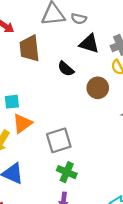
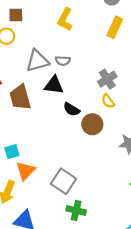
black triangle: (89, 44) -> (54, 85), moved
black semicircle: (66, 69) -> (72, 109), moved
gray square: (59, 140) -> (63, 181), turned -30

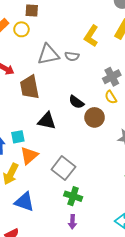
yellow L-shape: (65, 20) -> (91, 36), moved
black triangle: (54, 85) -> (47, 121), moved

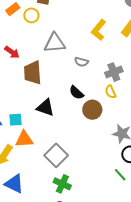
gray semicircle: (72, 56) -> (81, 62), moved
orange triangle: (29, 156) -> (24, 139), turned 30

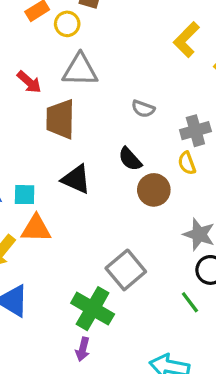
yellow L-shape: (99, 30) -> (186, 40), moved
gray triangle: (55, 43) -> (80, 70), moved
gray square: (56, 155) -> (126, 270), moved
green cross: (62, 184) -> (93, 309), size x1.4

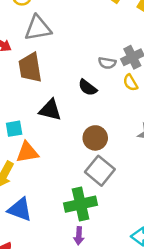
gray semicircle: (143, 109) -> (107, 63), moved
brown circle: (154, 190) -> (95, 138), moved
green cross: (93, 309) -> (81, 204), turned -32

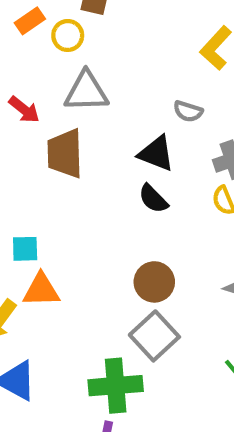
gray semicircle: (107, 63) -> (188, 111), moved
black triangle: (50, 110) -> (156, 153), moved

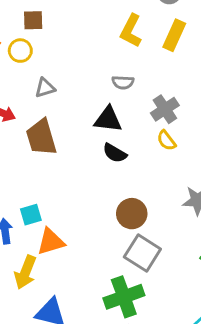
gray triangle: (86, 92) -> (45, 88), size x0.6

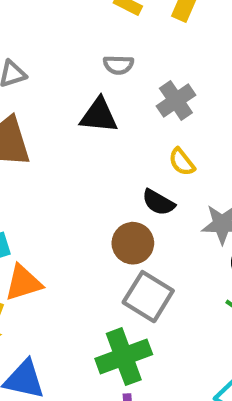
yellow semicircle: (166, 140) -> (182, 162), moved
black semicircle: (115, 153) -> (158, 202), moved

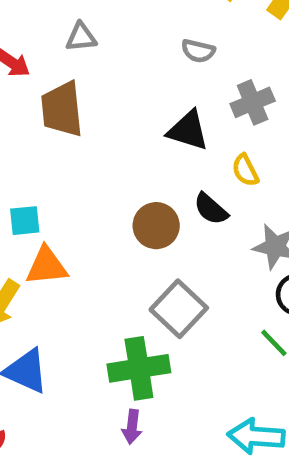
black triangle: (99, 115) -> (188, 130), moved
brown circle: (133, 243) -> (156, 226), moved

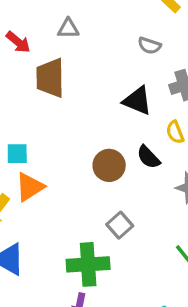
orange triangle: (46, 266) -> (30, 187), turned -32
gray square: (179, 309) -> (120, 225), size x0.7

